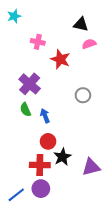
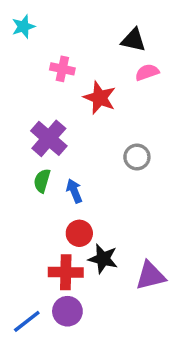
green semicircle: (25, 110) -> (42, 181), turned 40
black star: (62, 157) -> (103, 259), turned -30

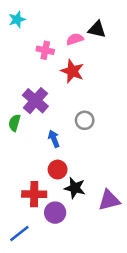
pink semicircle: (147, 72) -> (75, 39), moved
gray circle: (137, 157) -> (85, 120), moved
green semicircle: (42, 181) -> (15, 123), moved
red cross: (66, 272) -> (34, 194), moved
purple circle: (67, 311) -> (55, 213), moved

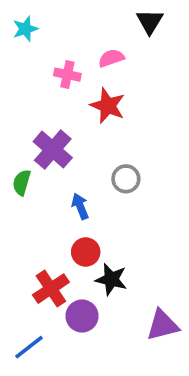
black triangle: (97, 29) -> (150, 22), moved, turned 48
red cross: (34, 194) -> (51, 289), turned -35
purple triangle: (109, 200) -> (162, 325), moved

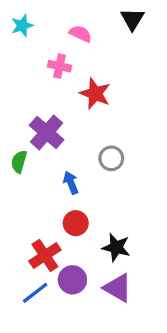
pink semicircle: (111, 58) -> (81, 34), moved, turned 45
black star: (111, 279) -> (116, 247), moved
purple triangle: (162, 325) -> (118, 288), moved, turned 44
blue line: (29, 347) -> (35, 293), moved

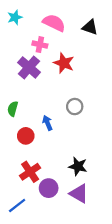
black triangle: (132, 19) -> (90, 27), moved, turned -42
pink semicircle: (81, 34) -> (54, 23), size x1.5
purple cross: (47, 132) -> (29, 67), moved
red circle: (76, 223) -> (26, 136), moved
blue line: (35, 293) -> (17, 205), moved

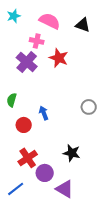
gray circle: (75, 107) -> (89, 107), moved
purple triangle: (79, 194) -> (65, 189), moved

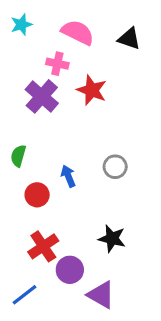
gray circle: (89, 107) -> (115, 167), moved

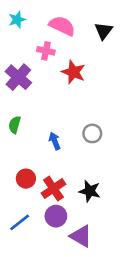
black triangle: (129, 39) -> (104, 31), turned 48
purple cross: (42, 96) -> (18, 77), moved
red circle: (37, 195) -> (26, 179), moved
red cross: (43, 246) -> (53, 189), moved
blue line: (25, 295) -> (20, 222), moved

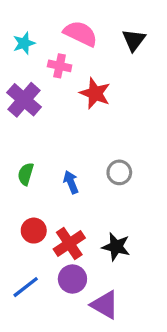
cyan star: (17, 20) -> (24, 43), moved
green semicircle: (15, 125) -> (26, 174), moved

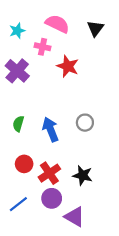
blue arrow: (71, 182) -> (51, 129), size x1.5

